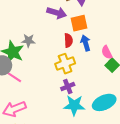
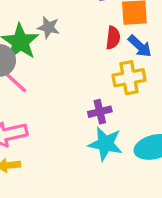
blue arrow: (86, 43) -> (140, 46), turned 140
yellow cross: (65, 64) -> (129, 78), moved

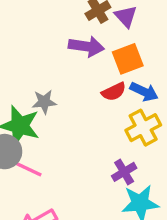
red semicircle: (113, 38) -> (114, 92), turned 75

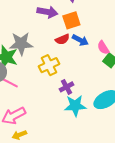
gray star: (44, 102) -> (21, 44), size x1.6
yellow cross: (143, 128) -> (49, 65), moved

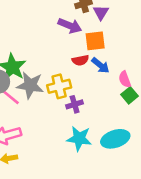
gray star: (21, 44) -> (30, 85), moved
purple cross: (66, 87) -> (75, 104), moved

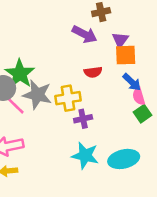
purple triangle: (101, 12) -> (120, 40), moved
orange square: (95, 41) -> (126, 55), moved
blue arrow: (100, 65) -> (132, 82), moved

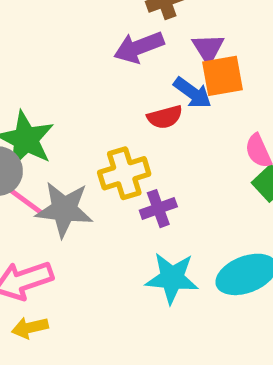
purple arrow: (85, 34) -> (139, 47), turned 140
blue arrow: (132, 82) -> (192, 93), moved
gray star: (37, 95) -> (64, 209), moved

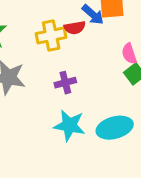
yellow cross: (124, 173) -> (51, 35), moved

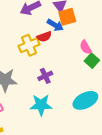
cyan star: (69, 125) -> (41, 105), moved

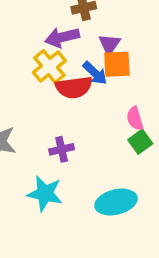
red semicircle: (44, 37) -> (74, 87), size x1.5
yellow cross: (29, 45) -> (49, 67), moved, turned -30

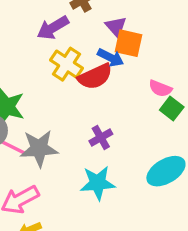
purple arrow: (62, 37) -> (53, 28), moved
orange square: (117, 64) -> (129, 43), turned 32
pink semicircle: (135, 119) -> (160, 88), turned -35

